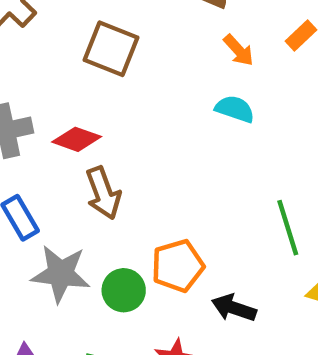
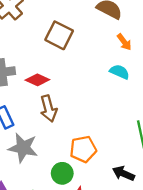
green circle: (124, 290) -> (62, 173), moved
black arrow: (234, 308) -> (123, 173), moved

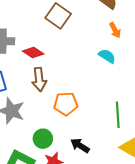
orange pentagon: (83, 149) -> (66, 104), moved
black arrow: (123, 173) -> (80, 145), moved

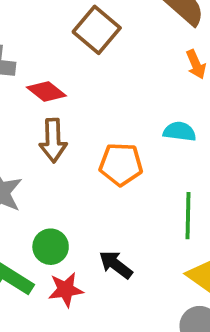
cyan semicircle: (107, 56) -> (180, 132), moved, turned -30
orange pentagon: (66, 104) -> (121, 164), moved

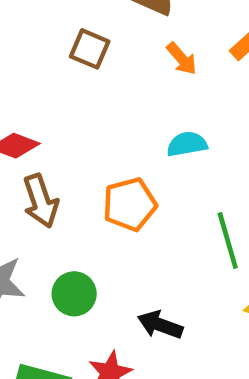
brown square: (97, 30) -> (90, 49), moved, size x0.7
green circle: (51, 247) -> (74, 294), moved

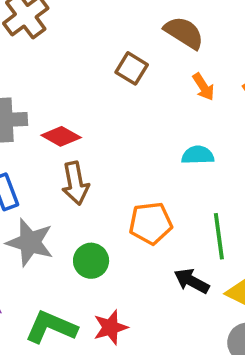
orange pentagon: (130, 204) -> (151, 223), moved
black arrow: (160, 325) -> (192, 281), moved

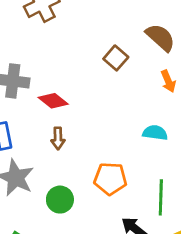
brown arrow: (75, 183) -> (58, 138), size x0.7

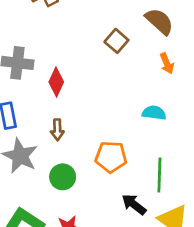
red diamond: (53, 101) -> (56, 82), turned 76
brown arrow: (58, 138) -> (57, 130), moved

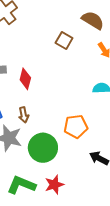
brown arrow: (57, 130) -> (24, 115), moved
green circle: (63, 177) -> (43, 148), size x1.5

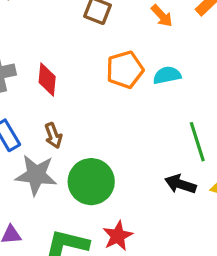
orange pentagon: (76, 126) -> (125, 70), moved

